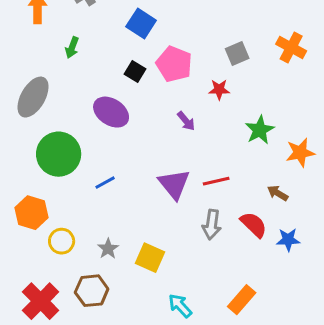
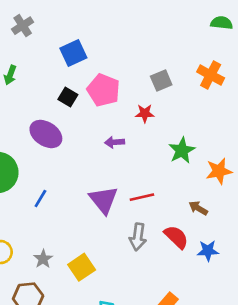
blue square: (141, 23) -> (73, 53), turned 32
purple arrow: (186, 121) -> (115, 142), turned 126
blue line: (105, 183) -> (40, 199), turned -30
yellow square: (150, 258) -> (82, 267), turned 32

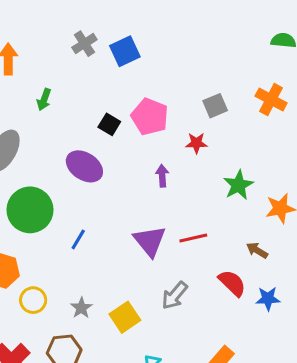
gray cross: (23, 26) -> (84, 44), moved
blue square: (73, 53) -> (125, 51), moved
purple arrow: (115, 142) -> (162, 176), turned 90
gray arrow: (138, 237) -> (175, 295), moved, turned 32

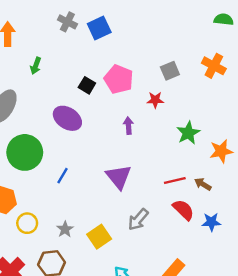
gray cross: (84, 44) -> (67, 22), turned -30
red line: (193, 238) -> (175, 180), moved

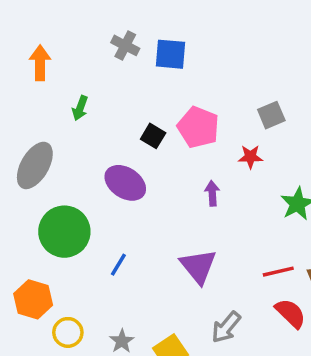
blue square: (99, 28) -> (170, 54), turned 30

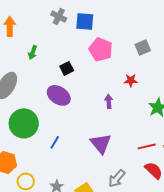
gray square: (271, 115) -> (143, 47), moved
pink pentagon: (198, 127) -> (101, 49), moved
black square: (153, 136) -> (67, 68), moved, turned 32

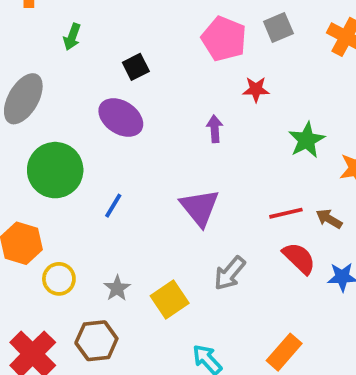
pink pentagon: (101, 49) -> (224, 39), moved

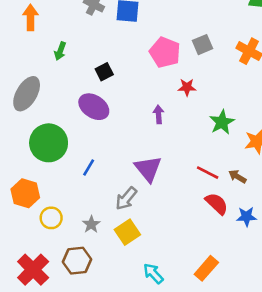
red line: (286, 213) -> (208, 173), turned 40
gray arrow: (230, 273) -> (126, 198), moved

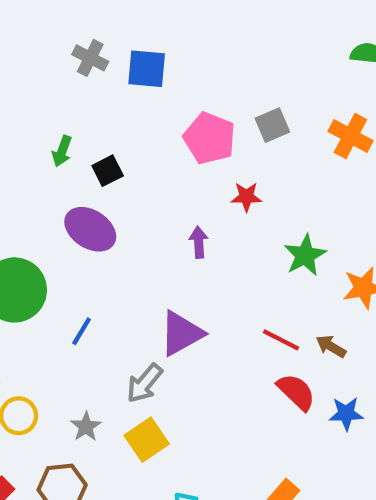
green arrow: (60, 51) -> (62, 151), moved
purple triangle: (148, 169) -> (181, 333), turned 40

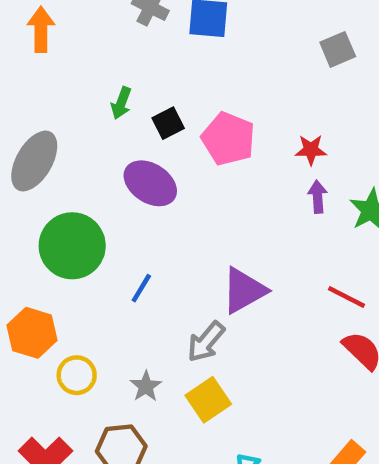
gray square: (272, 125) -> (338, 49), moved
pink pentagon: (210, 138) -> (228, 139), moved
purple arrow: (199, 242) -> (318, 197), moved

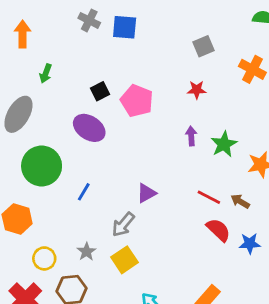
green arrow: (121, 103) -> (46, 73), moved
red star: (311, 150) -> (197, 90), moved
purple triangle: (244, 290) -> (146, 193), size x0.7
yellow circle: (77, 375) -> (44, 258), moved

